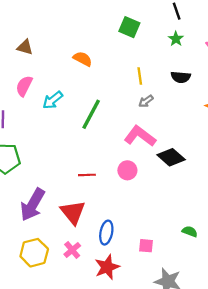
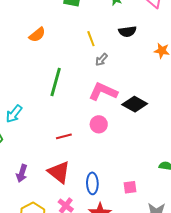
orange semicircle: (83, 59) -> (37, 35), turned 126
cyan arrow: (53, 100) -> (14, 114), moved
purple arrow: (33, 205) -> (22, 173), size x0.6

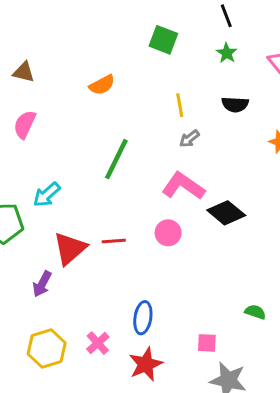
red triangle: (59, 172) -> (70, 249), moved, turned 30
pink square: (130, 187) -> (207, 343), moved

